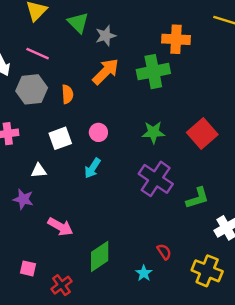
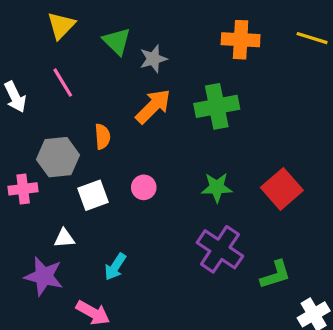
orange cross: (176, 39) -> (241, 40), moved
pink line: (38, 54) -> (63, 83), turned 35
gray hexagon: (32, 89) -> (58, 157), moved
cyan arrow: (92, 168) -> (115, 267), moved
purple star: (23, 199) -> (44, 276), size x1.4

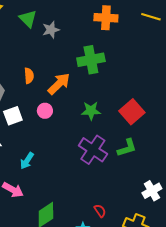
orange arrow: (153, 106) -> (59, 84), moved
orange semicircle: (102, 137) -> (29, 76), moved
green L-shape: (276, 275) -> (127, 148), moved

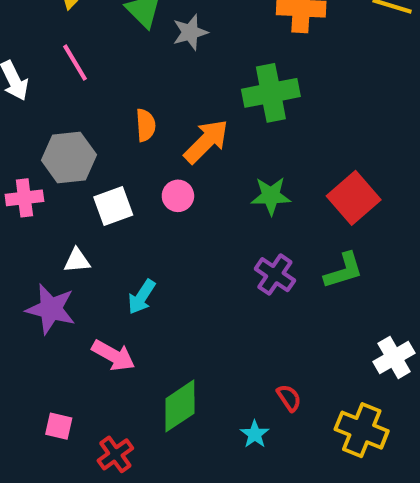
purple cross: (93, 150) -> (275, 275), size x0.7

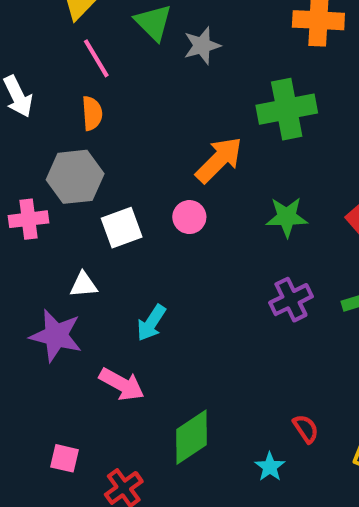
pink line: (75, 63) -> (96, 58), moved
orange semicircle: (146, 125) -> (92, 113), moved
purple cross: (275, 275) -> (291, 300), turned 30

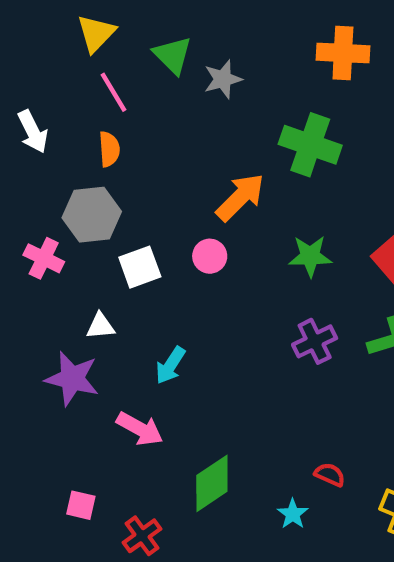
green cross: (287, 109) -> (310, 145), turned 30
pink cross: (29, 219) -> (44, 258), turned 33
red semicircle: (306, 429) -> (330, 475), turned -32

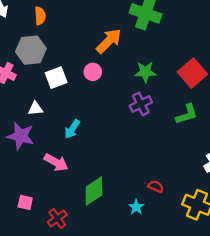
purple cross: (315, 341) -> (141, 104), moved

